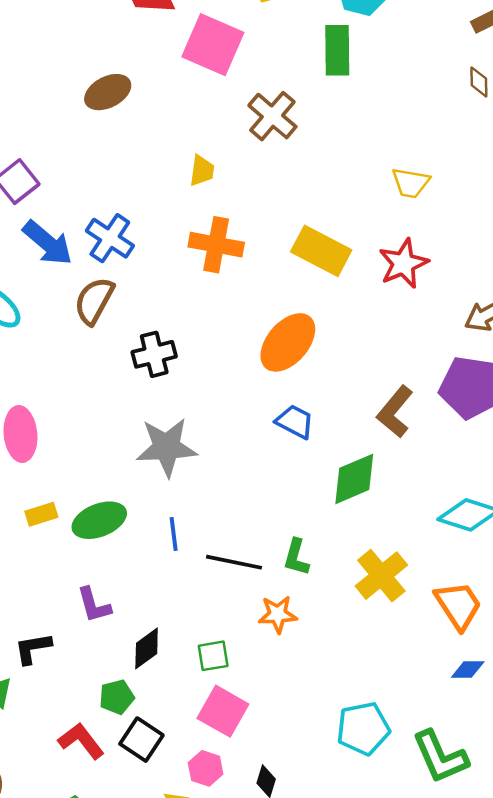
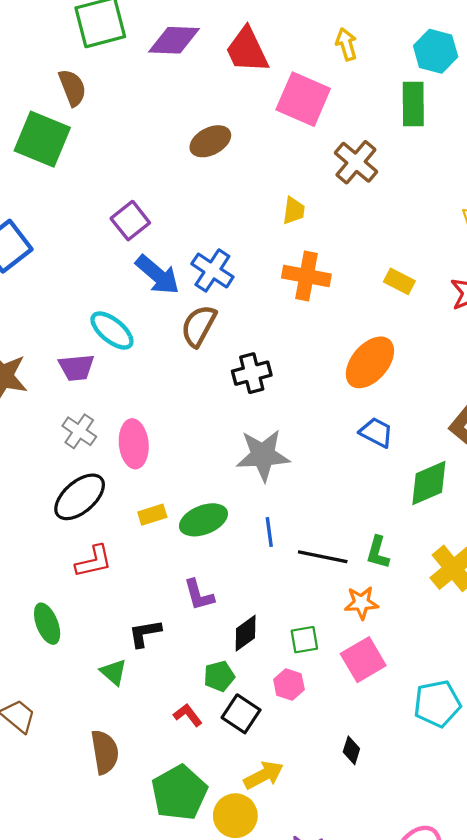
yellow rectangle: (321, 251) -> (399, 281), size x0.6
pink square: (223, 711) -> (363, 660), moved, turned 30
red L-shape: (81, 741) -> (188, 715), size x0.7
pink hexagon: (206, 768) -> (289, 684), moved

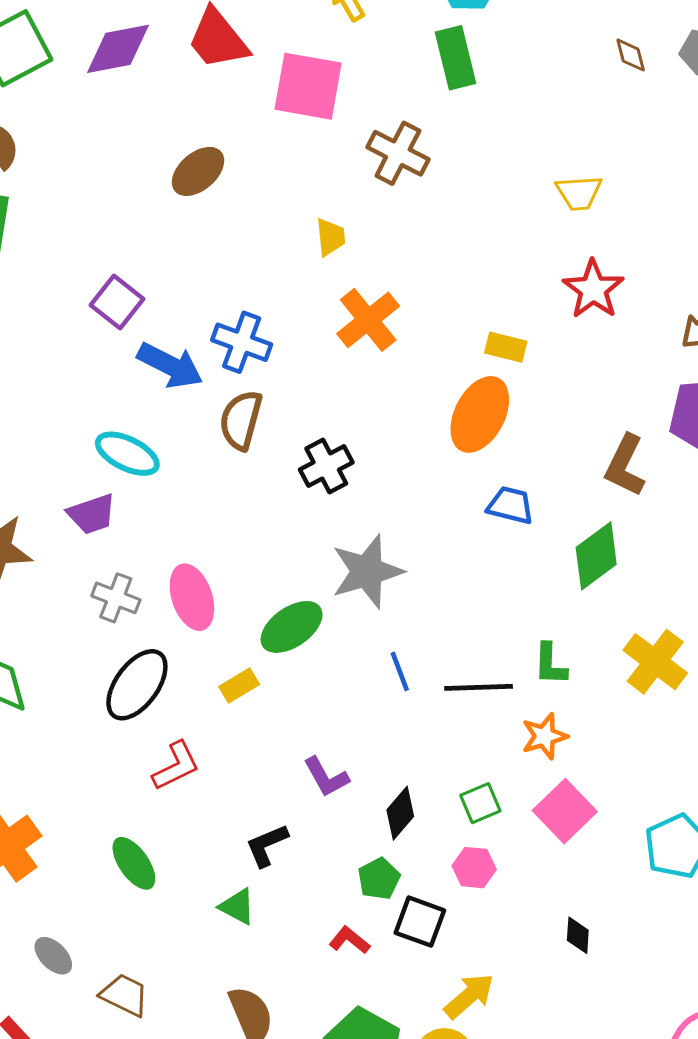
orange cross: (306, 276) -> (368, 320), turned -36
yellow rectangle: (399, 281) -> (506, 347), moved
green ellipse: (203, 520) -> (292, 627), moved

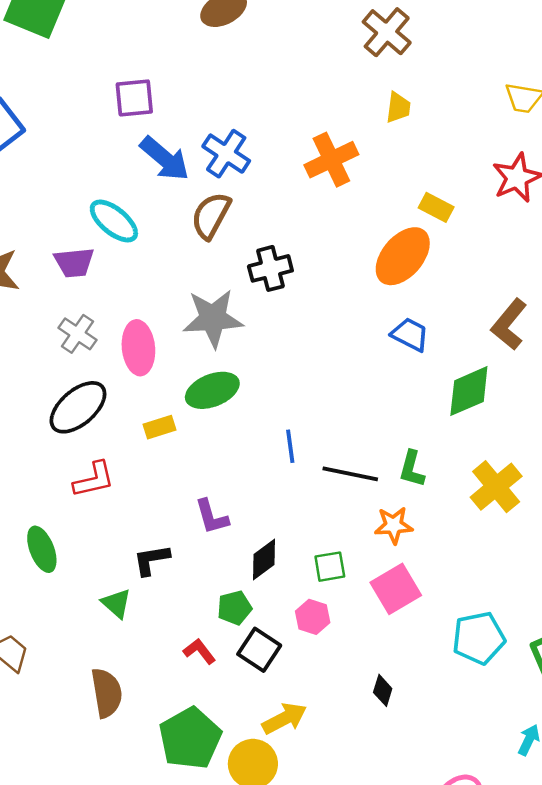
yellow trapezoid: (331, 237) -> (398, 107), moved
purple square: (117, 302) -> (134, 98), turned 33
gray star: (367, 572) -> (213, 318), moved

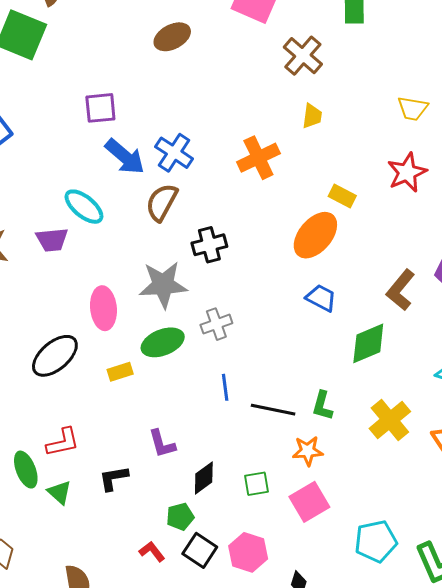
gray cross: (77, 334) -> (216, 324), moved, turned 36
red L-shape: (94, 479) -> (63, 442), moved
green triangle: (116, 603) -> (59, 492), moved
pink hexagon: (313, 617) -> (248, 552), moved, size x1.4

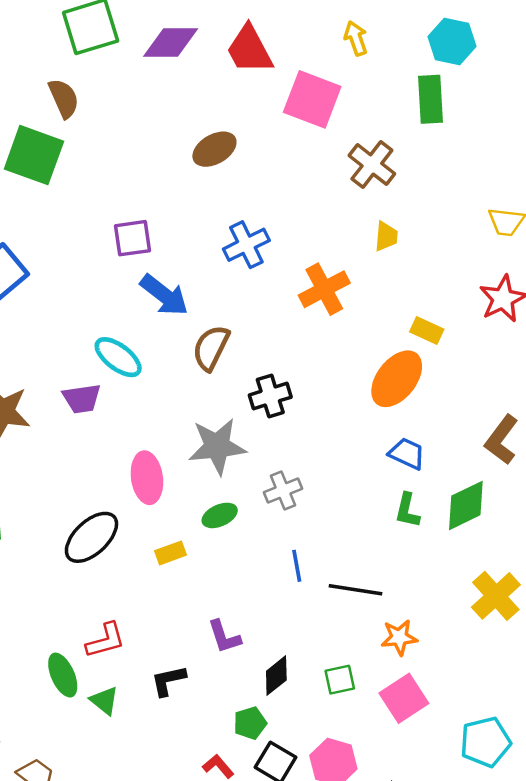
blue cross: (174, 153) -> (246, 245), moved, turned 33
green ellipse: (163, 342) -> (220, 515), size x0.7
green L-shape: (322, 406) -> (407, 510), moved

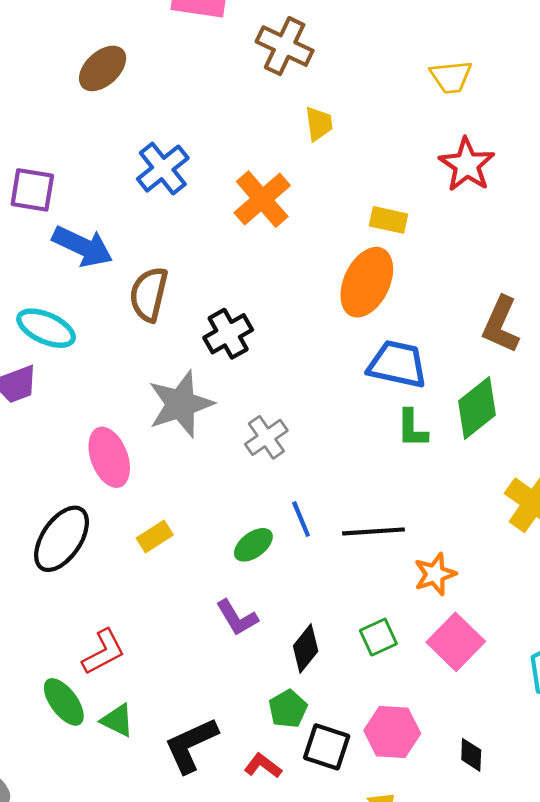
purple square: (132, 238) -> (32, 190), turned 30
blue trapezoid: (407, 454) -> (397, 364), size x1.4
green ellipse: (220, 515) -> (253, 545), moved
black L-shape: (168, 681) -> (191, 745), moved, size x1.4

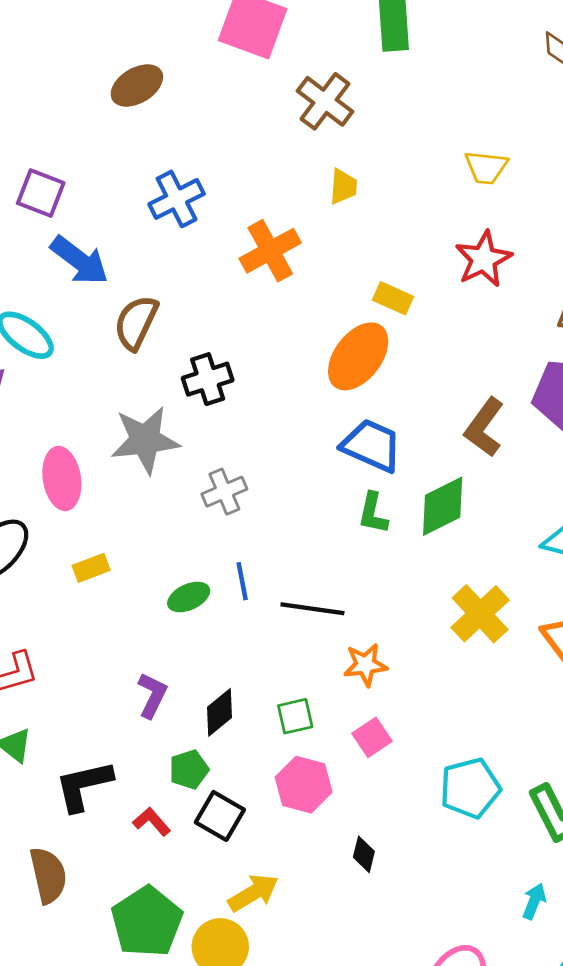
purple L-shape: (237, 618) -> (152, 695), moved, turned -135
pink square: (456, 642) -> (372, 737), size x0.7
pink hexagon: (392, 732) -> (304, 785), moved

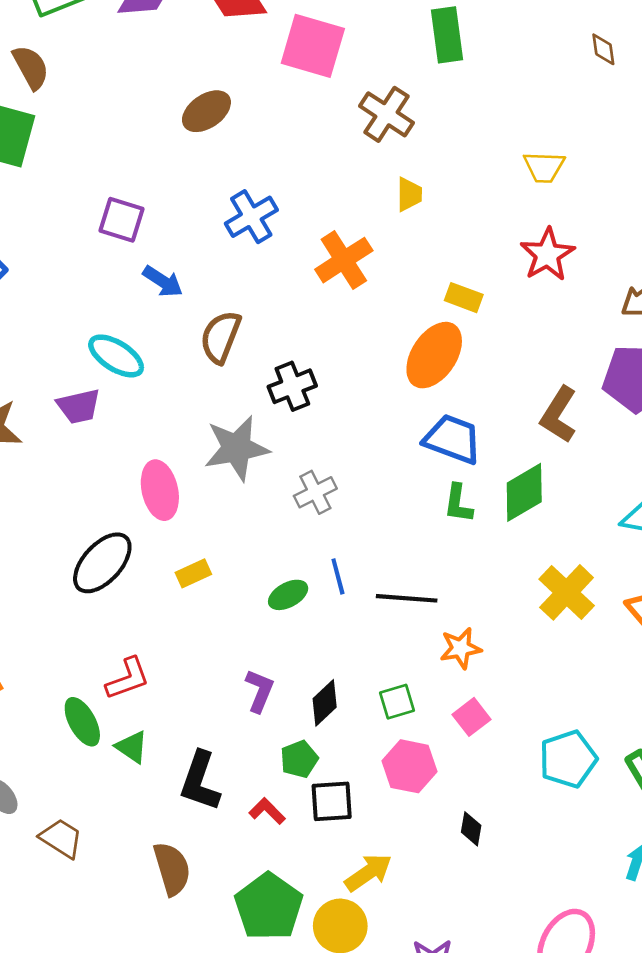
blue arrow: (79, 260) -> (163, 281), size x0.7
black L-shape: (84, 786) -> (200, 781), turned -54
black square: (220, 816) -> (332, 801), turned -30

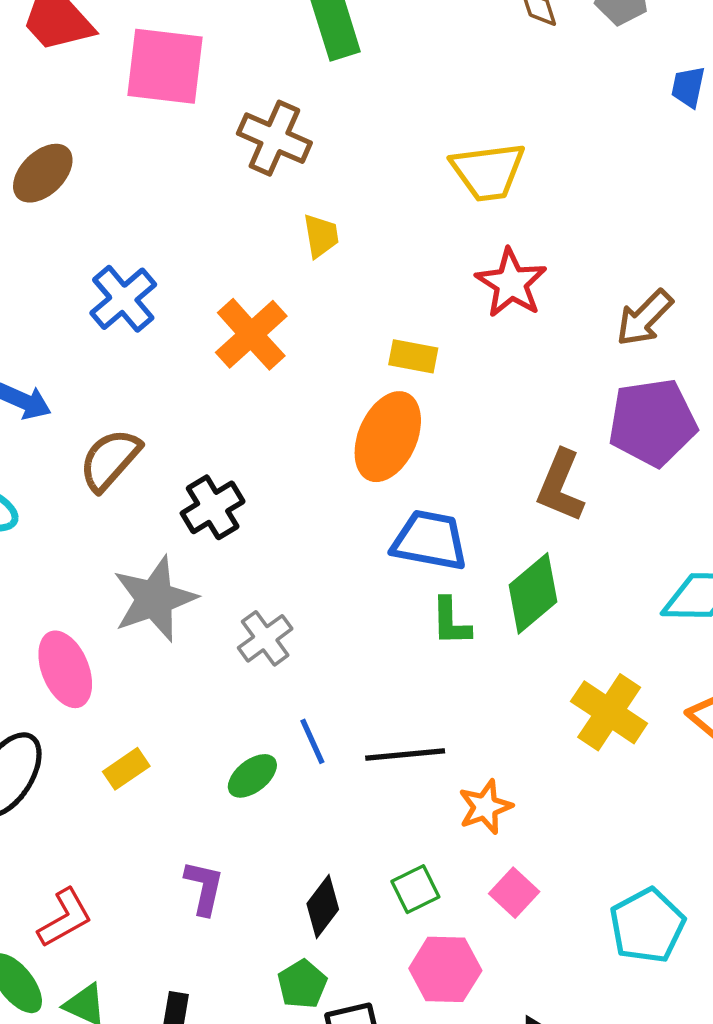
yellow trapezoid: (544, 167) -> (488, 172), size x1.4
brown semicircle: (221, 337) -> (110, 460), turned 30
purple L-shape: (260, 691) -> (204, 888), moved

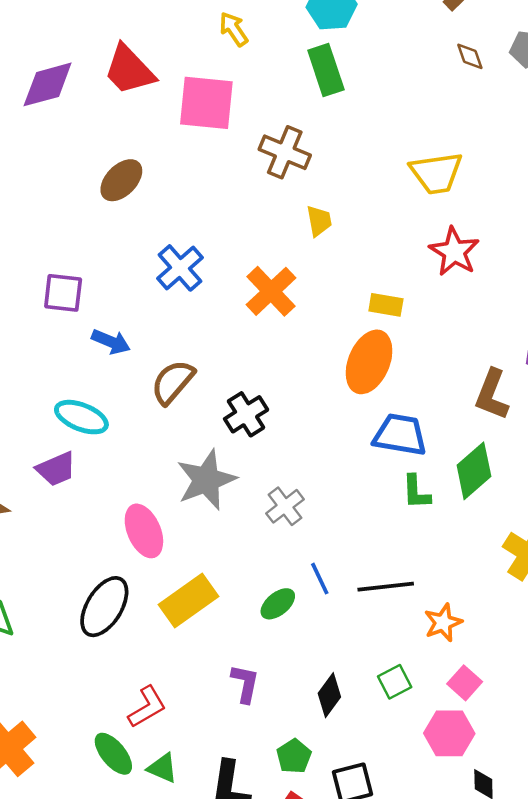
yellow rectangle: (126, 769) -> (188, 601), size x1.8
pink hexagon: (445, 969) -> (449, 733), moved
green pentagon: (302, 984) -> (294, 756), moved

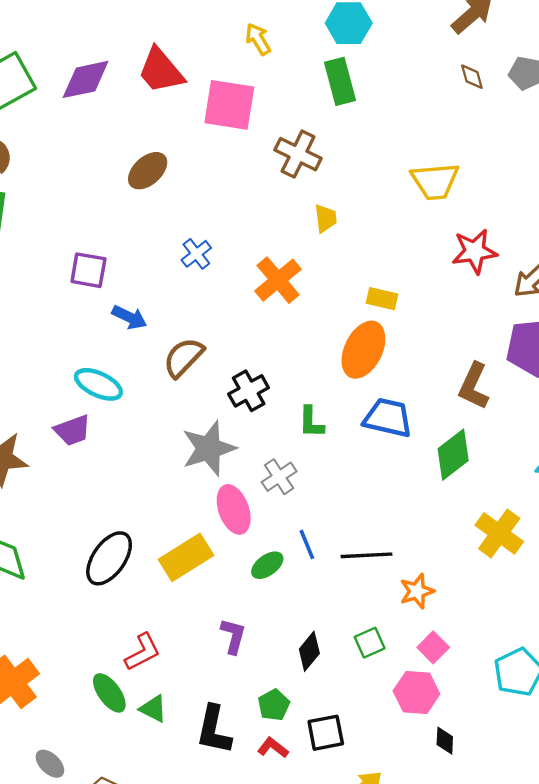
red star: (454, 252) -> (475, 251), moved, turned 30
blue cross: (180, 268) -> (196, 254), size x0.7
green L-shape: (416, 492) -> (311, 422), moved
pink ellipse: (144, 531) -> (234, 509), moved

